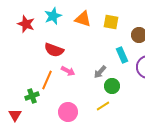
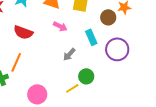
pink arrow: (68, 71) -> (60, 26), moved
green circle: (112, 86) -> (86, 76), moved

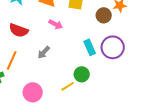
cyan rectangle: (91, 37) -> (90, 47), moved
gray arrow: (69, 54) -> (44, 52), moved

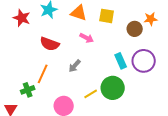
green circle: (82, 74) -> (113, 88), size x1.5
yellow line: (68, 86) -> (91, 94), moved

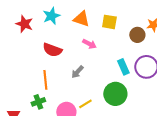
orange line: (43, 74) -> (45, 80), turned -30
green cross: (28, 90) -> (38, 102), moved
yellow line: (91, 94) -> (85, 104), moved

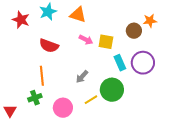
yellow square: (109, 22) -> (106, 42), moved
gray arrow: (77, 72) -> (82, 77), moved
yellow line: (85, 104) -> (91, 100), moved

